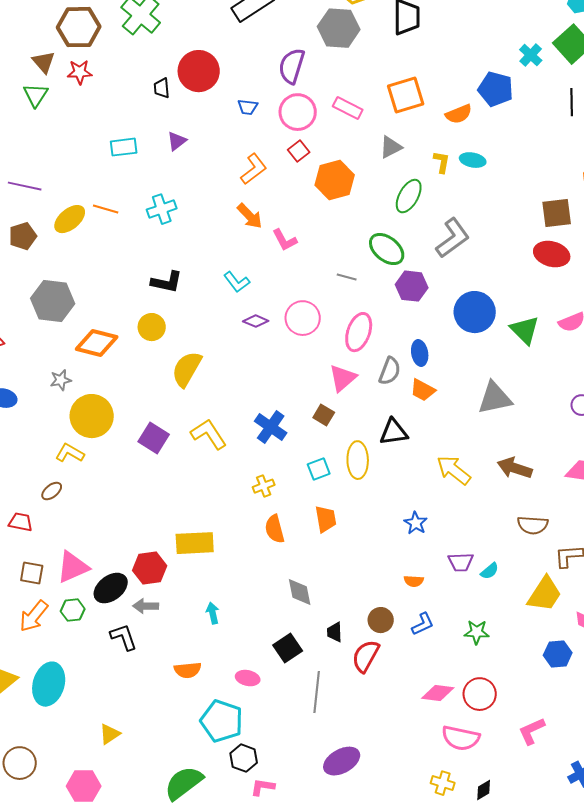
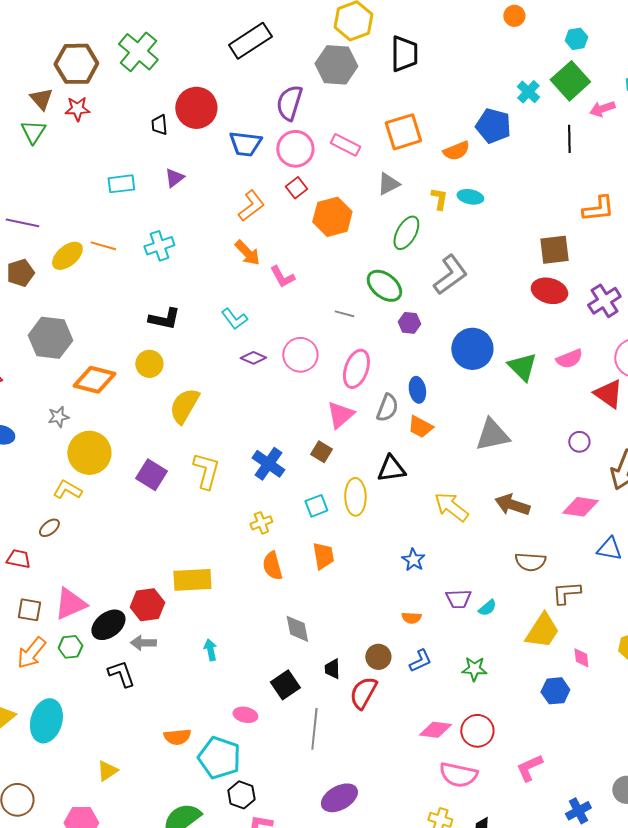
blue trapezoid: (248, 107) -> (245, 144), size x1.6
purple hexagon: (412, 286) -> (409, 323), size x0.7
yellow L-shape: (209, 434) -> (206, 471), turned 48
orange semicircle: (188, 670) -> (177, 737), moved

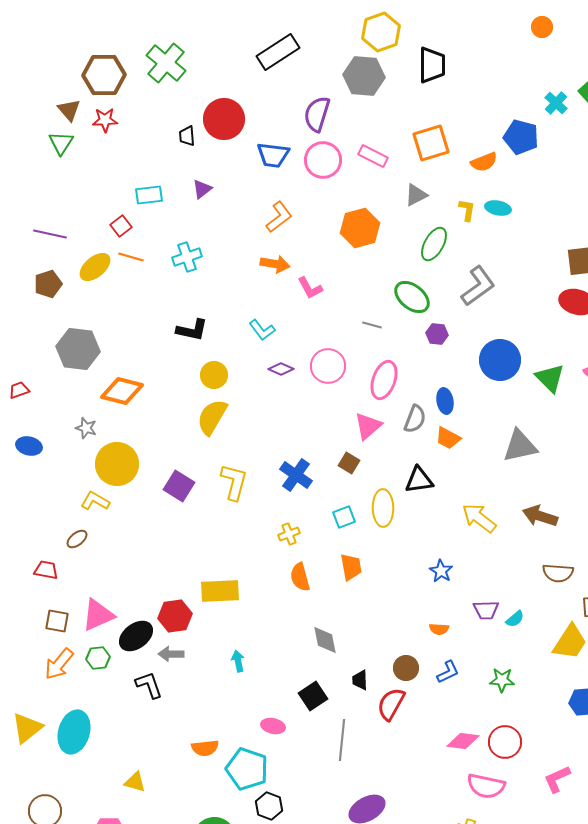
red square: (296, 188) -> (121, 226), moved
orange arrow: (247, 253) -> (275, 264), turned -36
yellow circle: (149, 364) -> (214, 375), moved
gray star: (58, 417) -> (86, 428), turned 30
yellow triangle: (107, 771) -> (135, 782), turned 50

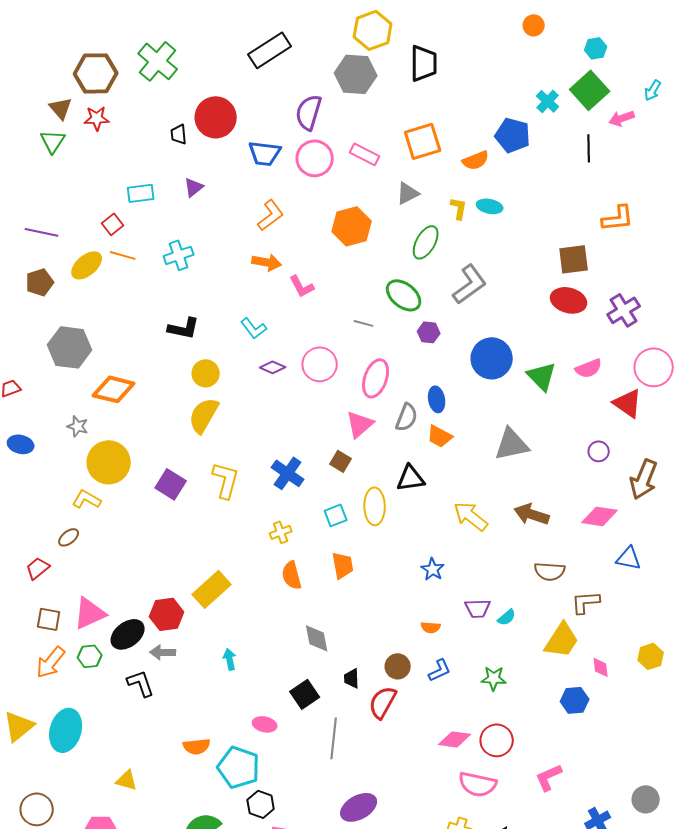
red trapezoid: (46, 570) -> (38, 568), turned -50
yellow rectangle: (220, 591) -> (212, 589), turned -39

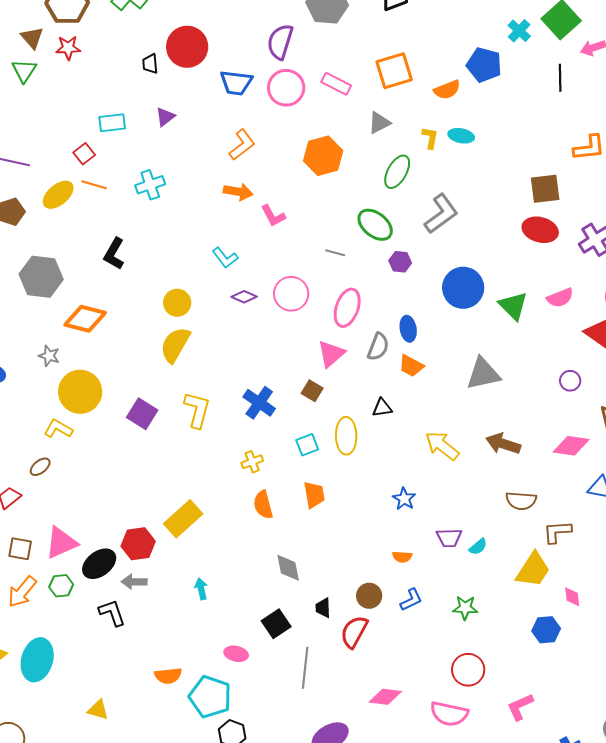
black L-shape: (184, 328) -> (114, 254), moved, turned 108
black triangle: (411, 478) -> (382, 408), size x0.7
pink diamond: (455, 739) -> (385, 697), moved

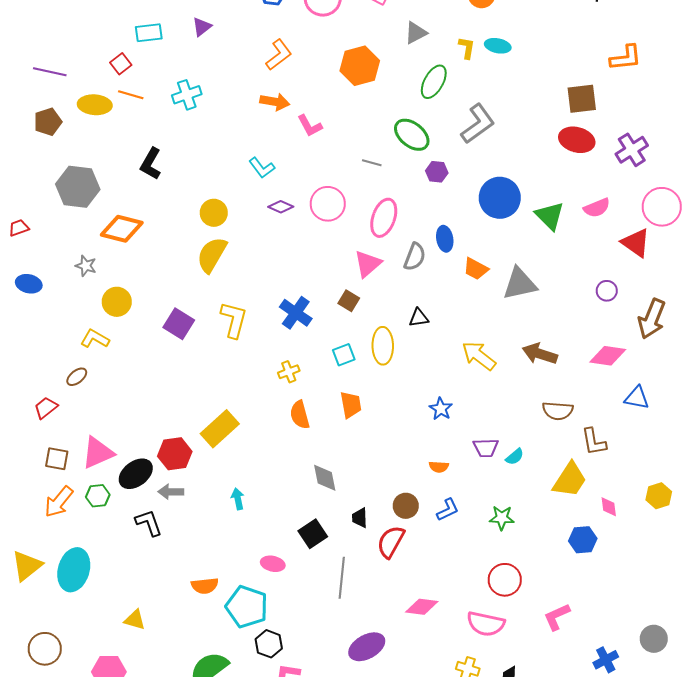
yellow ellipse: (58, 195) -> (95, 105), turned 44
orange trapezoid: (411, 366) -> (476, 269), moved
yellow circle: (80, 392) -> (117, 302), size x0.7
brown L-shape: (557, 532) -> (594, 442), turned -96

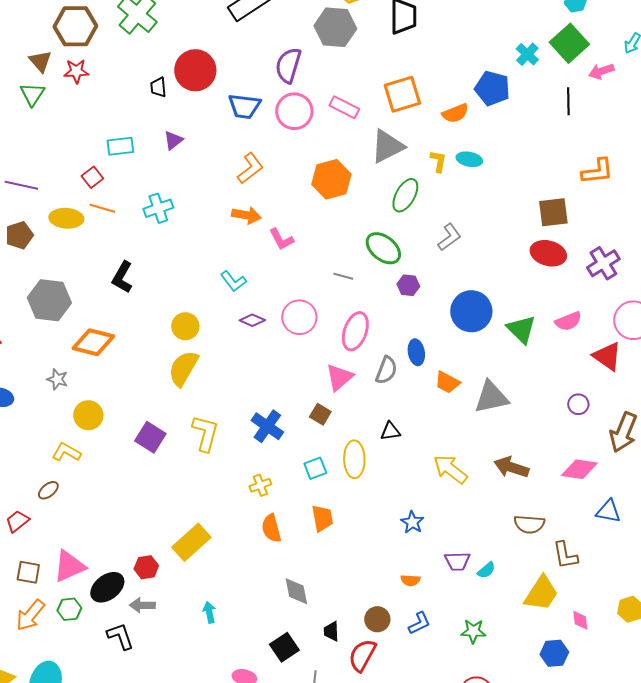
gray triangle: (416, 33) -> (387, 146), size x1.5
gray L-shape: (478, 124) -> (449, 237), size x0.7
red hexagon: (175, 454) -> (146, 567), size x0.7

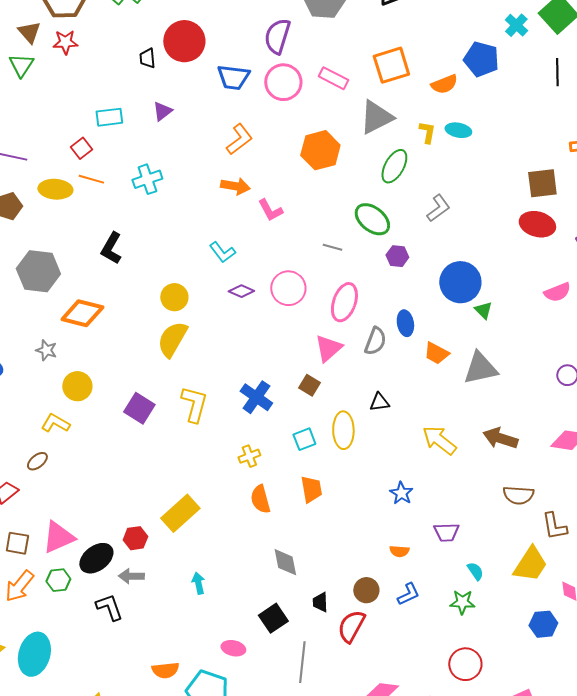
green triangle: (521, 329) -> (483, 310), moved, size x0.6
cyan semicircle: (486, 570) -> (475, 571), moved, turned -84

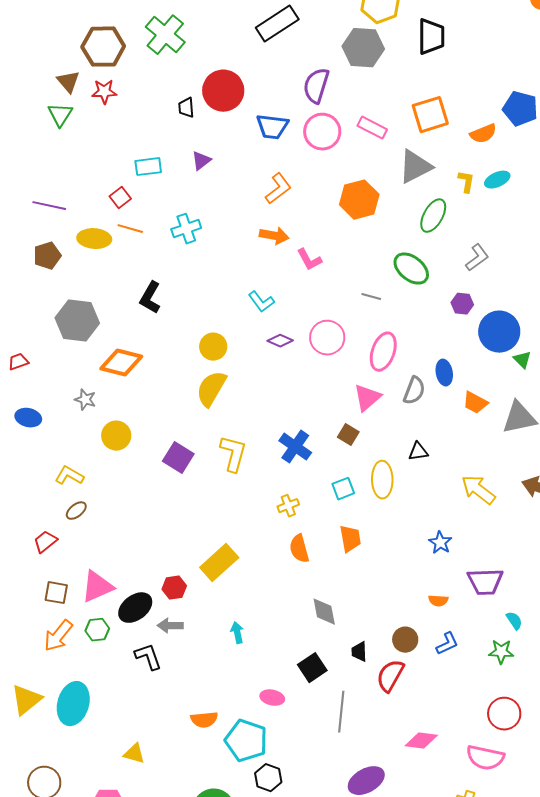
cyan ellipse: (458, 130) -> (497, 180), turned -35
purple hexagon: (397, 256) -> (462, 304), moved
yellow L-shape: (55, 423) -> (69, 476), moved
purple trapezoid: (446, 532) -> (485, 582), size x1.4

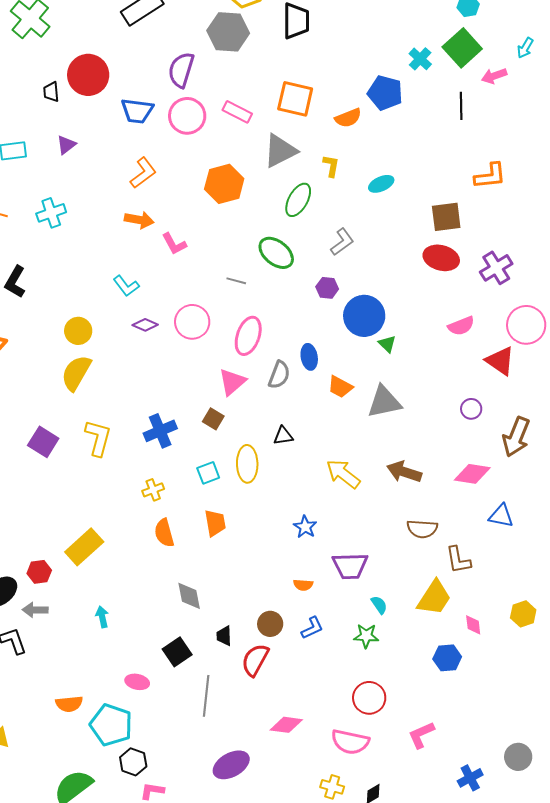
orange square: (430, 115) -> (295, 99), turned 30
cyan ellipse: (497, 180) -> (381, 184), moved
blue cross: (295, 447) -> (160, 431), turned 32

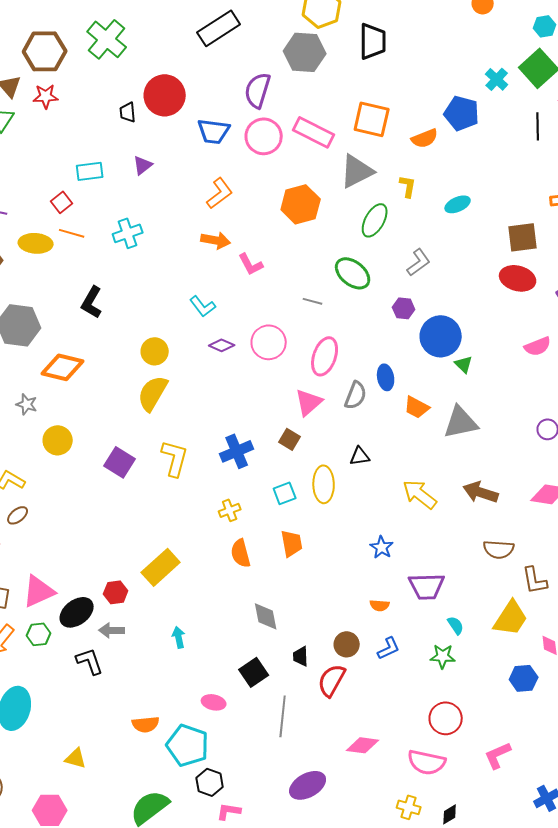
pink rectangle: (237, 112) -> (314, 132), size x1.4

